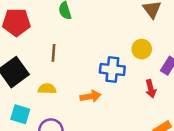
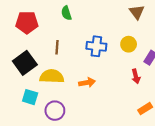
blue cross: (112, 70) -> (96, 46), moved
yellow semicircle: (47, 89) -> (52, 76), size x1.6

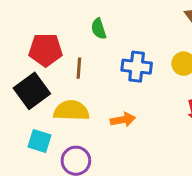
green semicircle: (66, 13) -> (99, 29), moved
red pentagon: (27, 22) -> (46, 50), moved

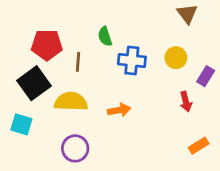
green semicircle: (99, 29) -> (105, 36), moved
cyan square: (39, 141) -> (21, 124), moved

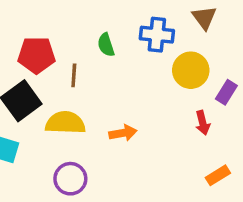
yellow circle: (176, 58) -> (191, 70), size x1.4
blue cross: (132, 60) -> (157, 35), moved

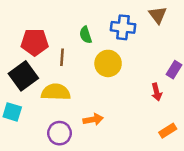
yellow circle: (191, 70) -> (108, 63), moved
orange arrow: (123, 133) -> (93, 119), moved

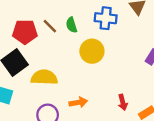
brown line: (62, 57) -> (50, 26), moved, turned -49
red arrow: (157, 92) -> (123, 102), moved

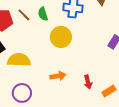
orange arrow: (78, 102) -> (58, 76), moved

